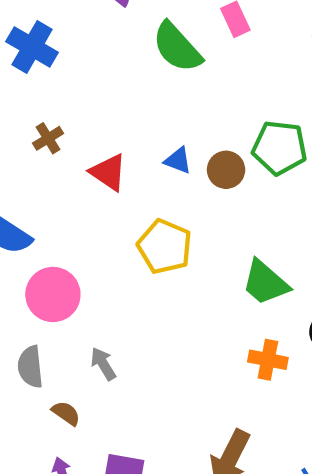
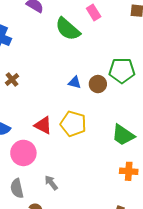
red triangle: (108, 172) -> (43, 125), moved

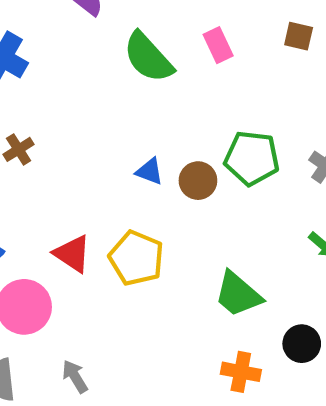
pink rectangle: (94, 12) -> (218, 45), moved

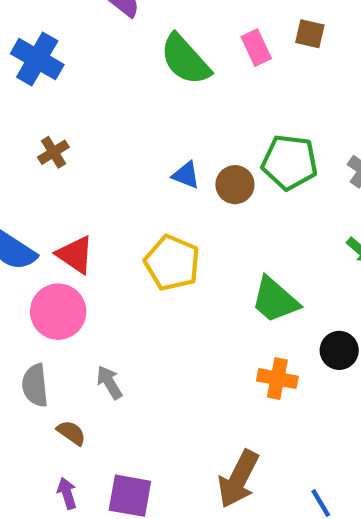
brown square: (299, 36) -> (310, 34), moved
red triangle: (72, 254) -> (75, 255), moved

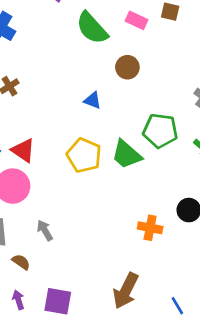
pink rectangle: (256, 48) -> (136, 20), turned -40
green pentagon: (290, 162) -> (160, 131), moved
brown circle: (235, 185) -> (127, 67), moved
green trapezoid: (275, 300) -> (126, 154), moved

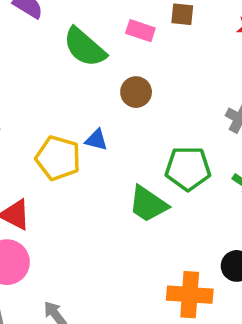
yellow pentagon: (84, 155) -> (58, 158), moved
orange cross: (150, 228) -> (190, 295), size x1.4

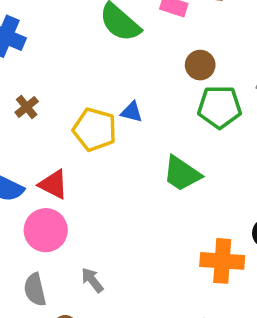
brown circle: (136, 92) -> (200, 65), moved
green pentagon: (188, 168) -> (220, 107), moved

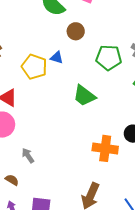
brown circle: (200, 65) -> (76, 31), moved

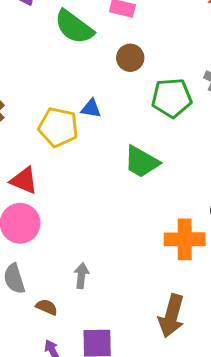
brown circle: (76, 31) -> (130, 58), moved
gray arrow: (28, 156) -> (81, 276), moved, turned 49

